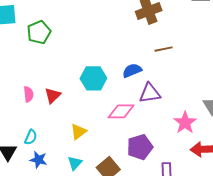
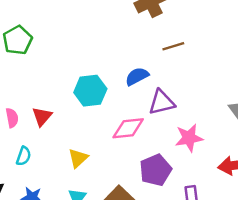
pink star: (185, 123) -> (189, 138), moved, turned 30
cyan semicircle: (31, 137) -> (24, 156), moved

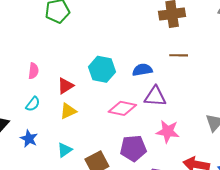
red triangle: (42, 117) -> (65, 86), moved
yellow triangle: (78, 158) -> (68, 111), moved

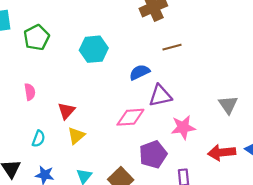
cyan hexagon: (102, 69) -> (94, 49), moved
pink semicircle: (33, 71) -> (30, 92), moved

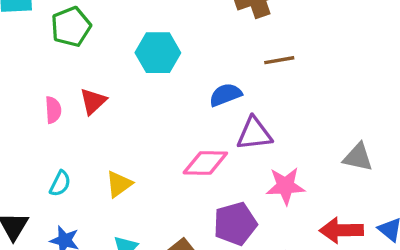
gray triangle: (228, 105) -> (358, 157), turned -48
red triangle: (66, 111) -> (93, 101), moved

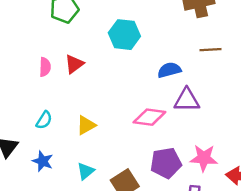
pink star: (285, 186) -> (204, 158), moved

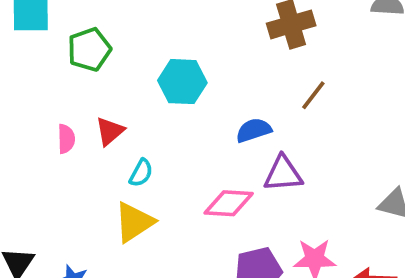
brown line: (210, 50) -> (313, 95), turned -45
cyan semicircle: (44, 120) -> (141, 173), moved
yellow triangle: (86, 125) -> (134, 222), size x1.4

